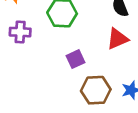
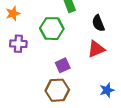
brown hexagon: (96, 90) -> (57, 90), moved

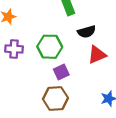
black semicircle: (98, 23) -> (87, 32), moved, turned -84
green hexagon: (52, 29) -> (50, 47), moved

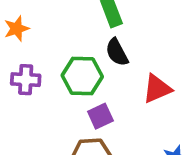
black semicircle: (87, 32) -> (117, 52), moved, turned 78

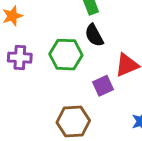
purple square: (100, 116) -> (103, 86), moved

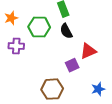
green hexagon: (66, 55) -> (39, 27), moved

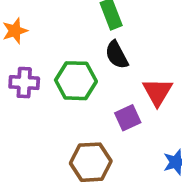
green hexagon: (39, 27) -> (76, 81), moved
red triangle: (88, 51) -> (157, 92), turned -36

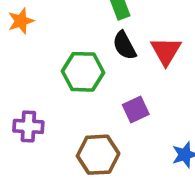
purple cross: (24, 83) -> (28, 126), moved
red triangle: (157, 92) -> (166, 51), moved

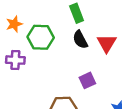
green hexagon: (83, 72) -> (41, 37), moved
purple cross: (28, 126) -> (15, 60), moved

